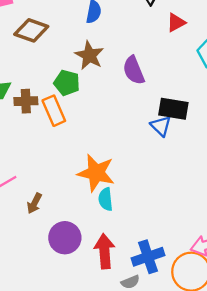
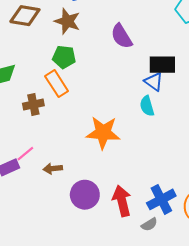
brown star: (89, 55) -> (67, 21), moved
brown cross: (26, 101) -> (33, 105), moved
cyan semicircle: (106, 199) -> (147, 106), moved
brown arrow: (34, 203) -> (53, 169), turned 66

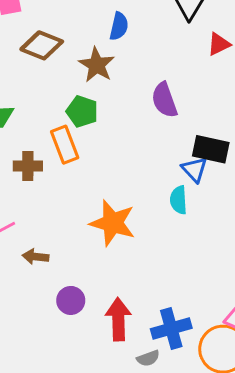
purple circle: (85, 195) -> (71, 300), size x0.7

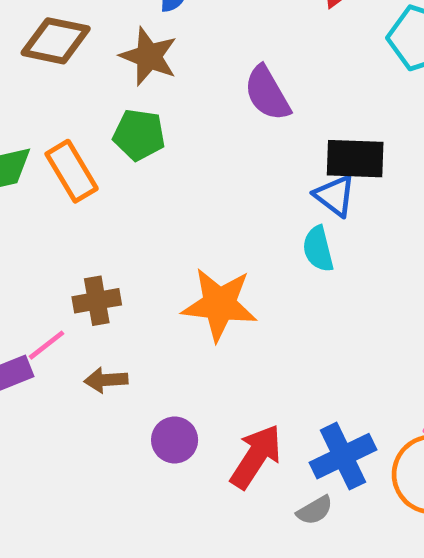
orange rectangle: (65, 145) -> (72, 171), moved
brown cross: (28, 166) -> (97, 301), moved
red arrow: (118, 319) -> (256, 457), turned 45

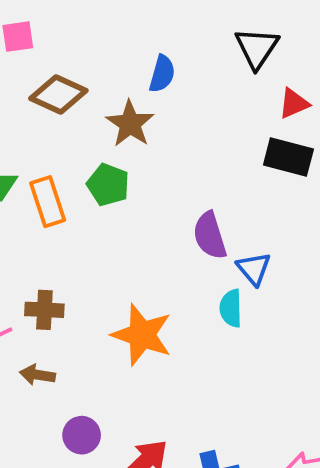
purple semicircle: (267, 93) -> (210, 235), moved
black rectangle: (355, 159) -> (288, 157), moved

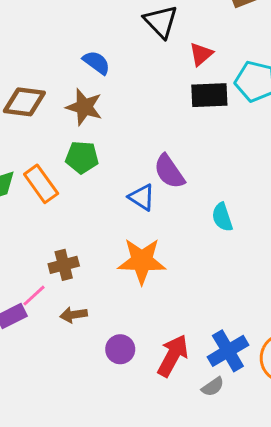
blue semicircle: (162, 74) -> (96, 63), turned -52
blue triangle: (254, 269) -> (142, 197), moved
cyan semicircle: (231, 308) -> (222, 217), moved

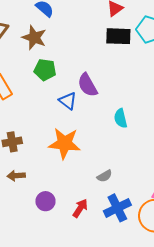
green pentagon: (82, 157) -> (45, 70), moved
red arrow: (173, 356) -> (80, 208), size x0.7
gray semicircle: (213, 387) -> (105, 176), moved

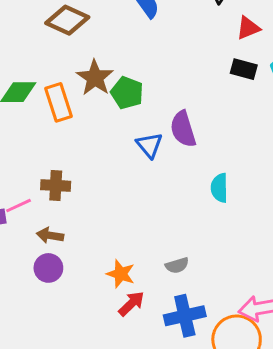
black rectangle: (118, 36) -> (244, 69), size x0.7
brown star: (34, 38) -> (95, 78), moved
orange star: (65, 143) -> (121, 274), moved, size x0.6
purple circle: (45, 201) -> (48, 268), moved

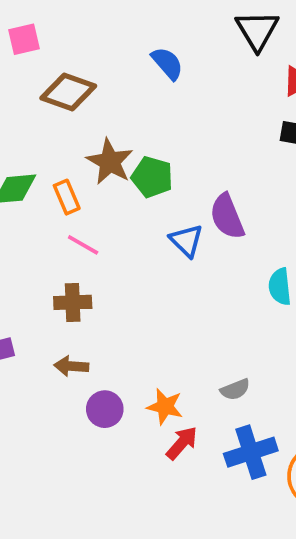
orange rectangle: (59, 102) -> (67, 197), size x0.7
pink line: (19, 206) -> (83, 245), moved, turned 60
purple circle: (48, 268) -> (105, 409), moved

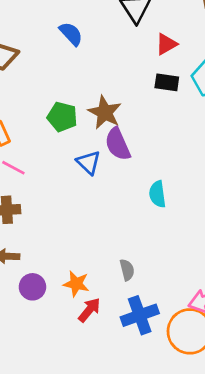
brown star: (110, 162) -> (105, 112), moved
gray semicircle: (235, 389) -> (127, 270), turned -80

